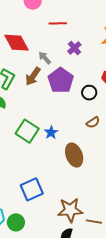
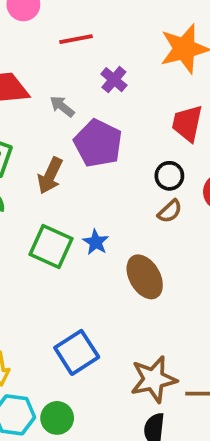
brown arrow: (33, 76) -> (50, 176), moved
black circle: (89, 93) -> (169, 176), moved

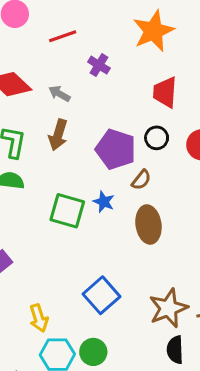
purple pentagon: (98, 143) -> (116, 149), moved
brown arrow: (50, 176) -> (58, 135), moved
brown semicircle: (170, 211) -> (141, 180), moved
brown ellipse: (145, 277) -> (148, 225), turned 30

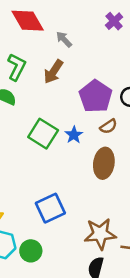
purple cross: (99, 65) -> (114, 21), moved

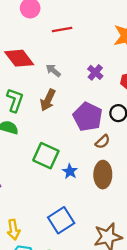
purple cross: (114, 21) -> (95, 72), moved
blue star: (74, 135) -> (70, 171), moved

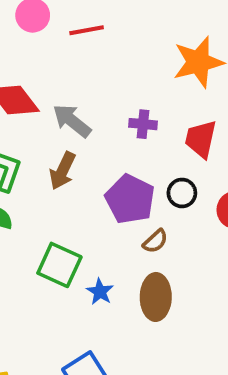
red line: (62, 30) -> (87, 30), moved
gray arrow: (53, 70) -> (72, 121), size x1.5
purple cross: (95, 72) -> (143, 124), turned -35

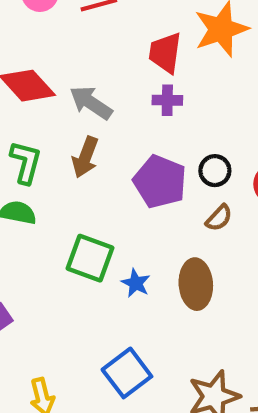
red trapezoid: (201, 139) -> (165, 53), moved
brown semicircle: (155, 241) -> (219, 218), moved

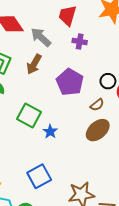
red trapezoid: (165, 53) -> (67, 16), moved
black circle: (215, 171) -> (108, 81), moved
brown ellipse: (196, 284) -> (98, 130), moved, turned 45

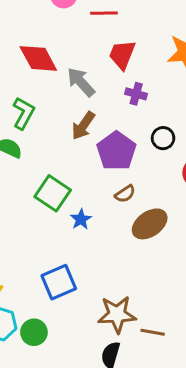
brown arrow: (34, 64) -> (83, 126), moved
black circle: (108, 81) -> (163, 138), moved
brown semicircle: (97, 105) -> (125, 194), moved

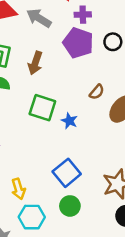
brown arrow: (83, 126) -> (35, 63), moved
purple pentagon: (116, 151) -> (78, 43), moved
green circle: (34, 332) -> (70, 206), moved

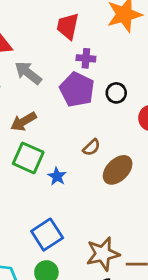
gray arrow: (39, 18) -> (28, 73), moved
brown arrow: (35, 63) -> (24, 122), moved, turned 35

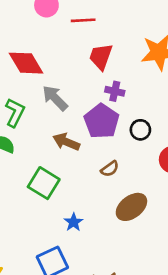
brown arrow: (24, 122) -> (66, 142), moved, turned 45
brown semicircle: (92, 147) -> (110, 169), moved
blue star: (57, 176) -> (73, 222), moved

